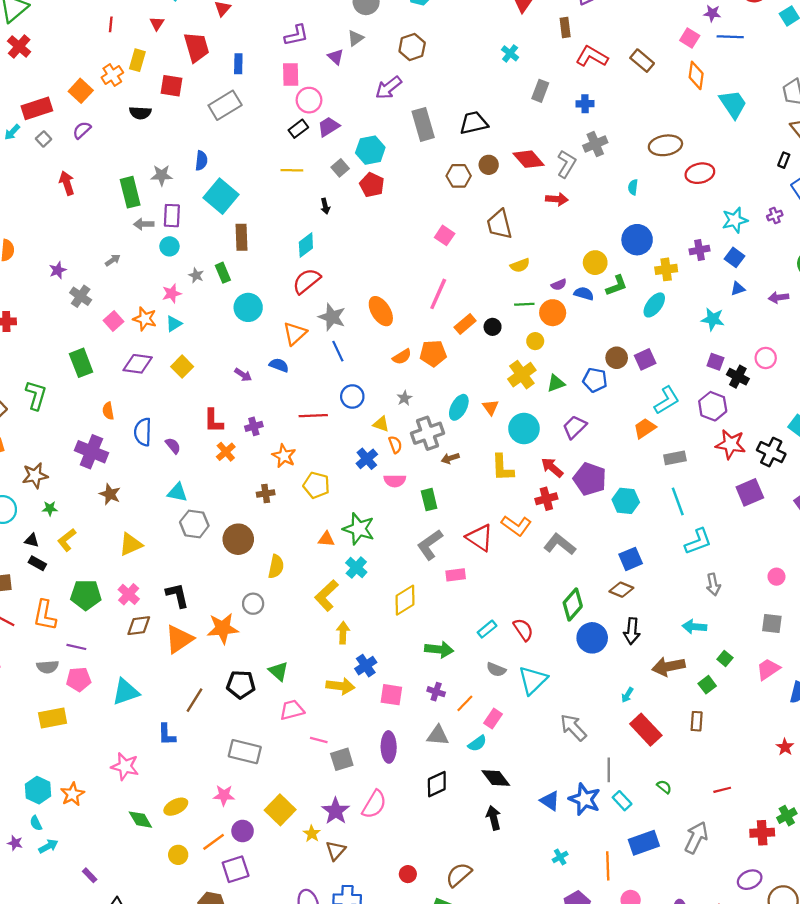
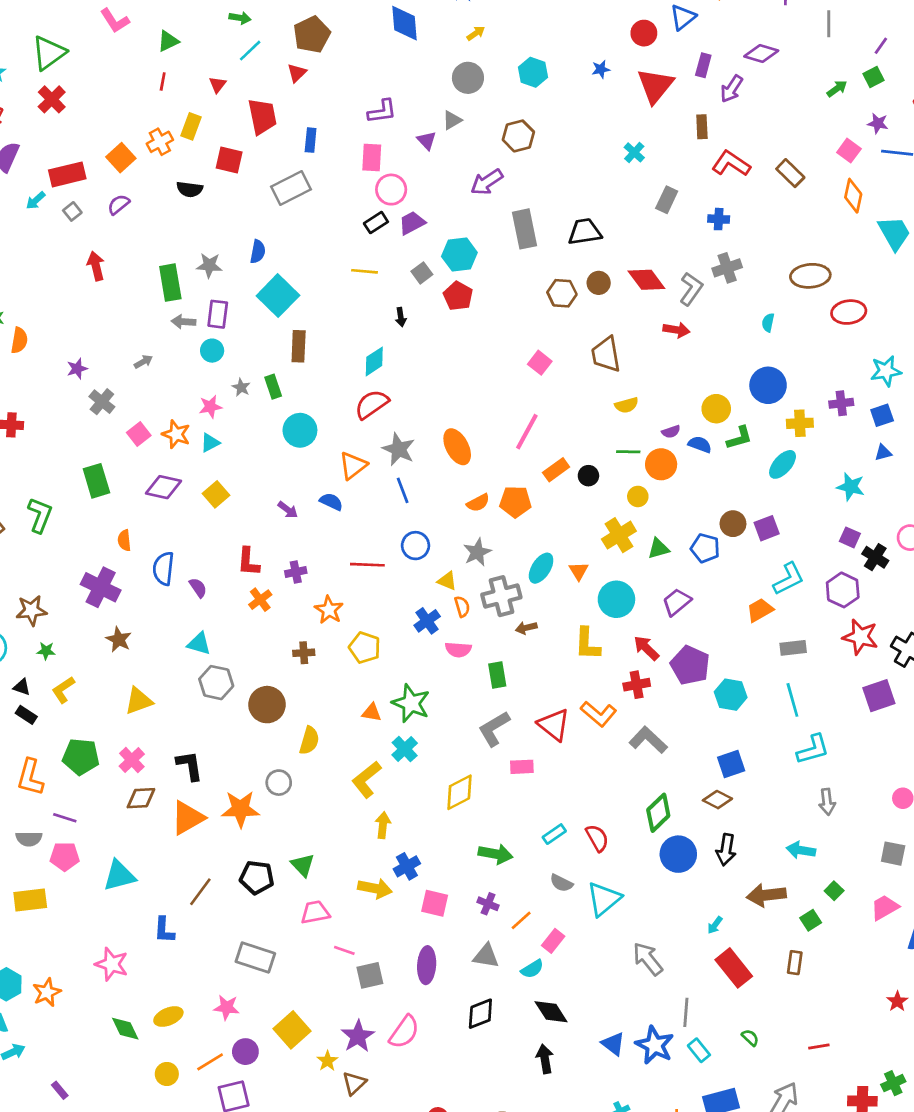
blue square: (734, 257) -> (882, 415), turned 30
gray star: (404, 398) -> (477, 552), size x1.5

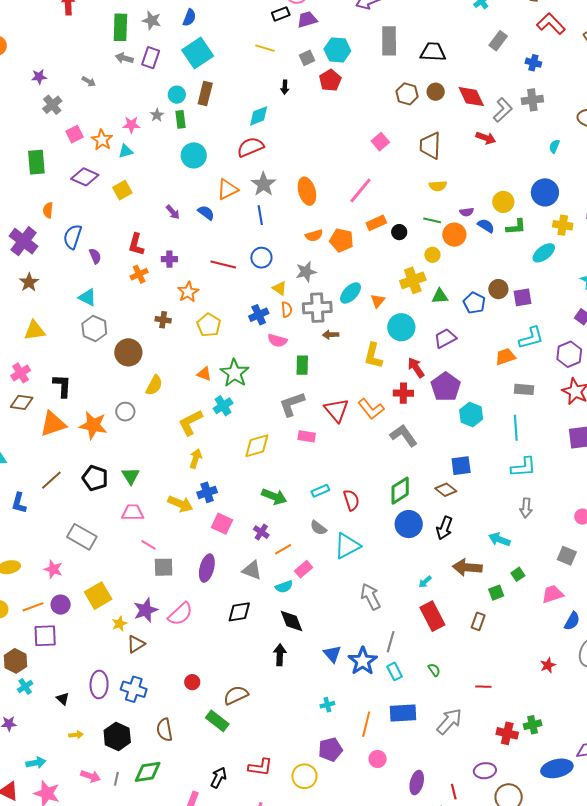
cyan circle: (212, 351) -> (177, 95), moved
gray arrow: (143, 362) -> (89, 82), turned 48

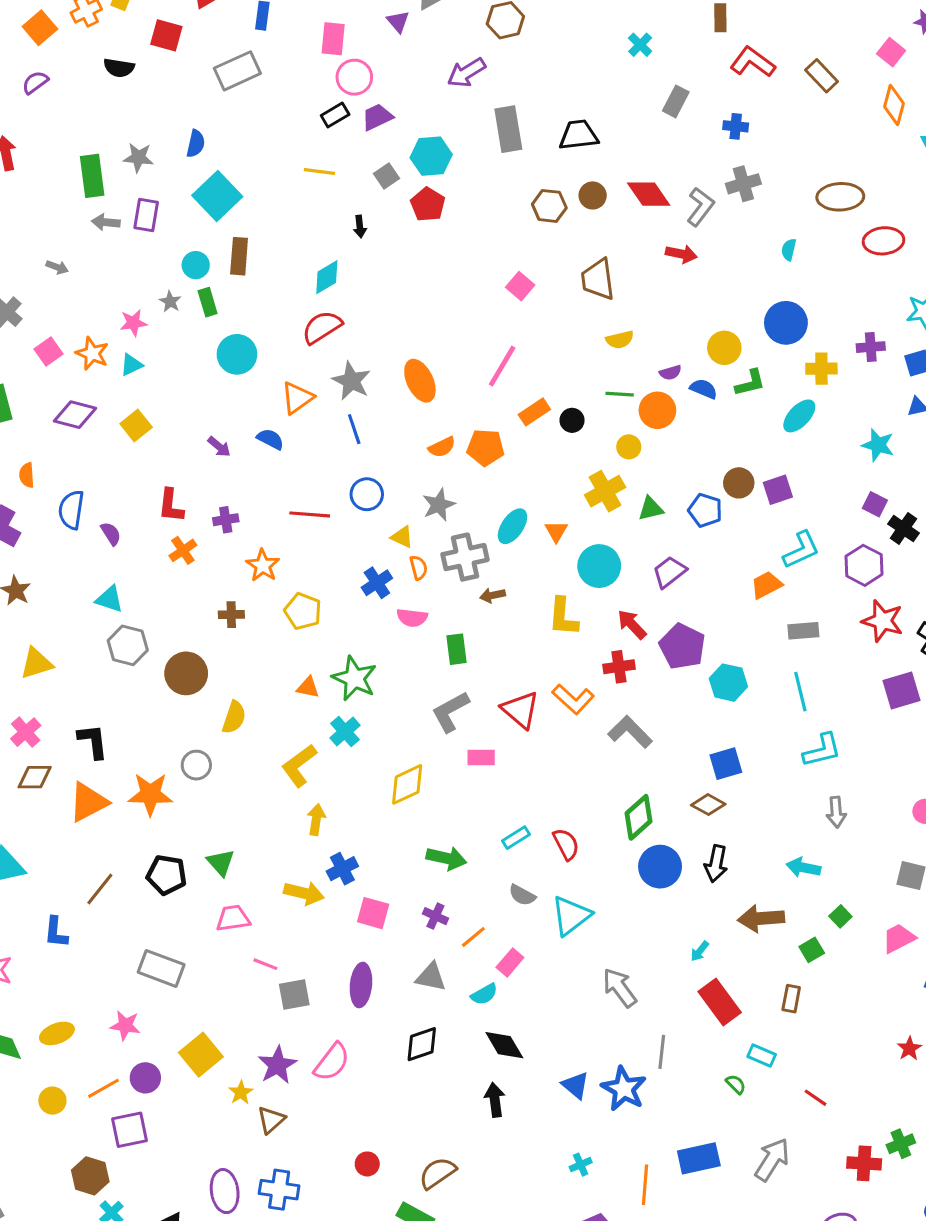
cyan rectangle: (395, 671) -> (762, 1056), moved, turned -30
red line: (483, 687) -> (816, 1098), turned 42

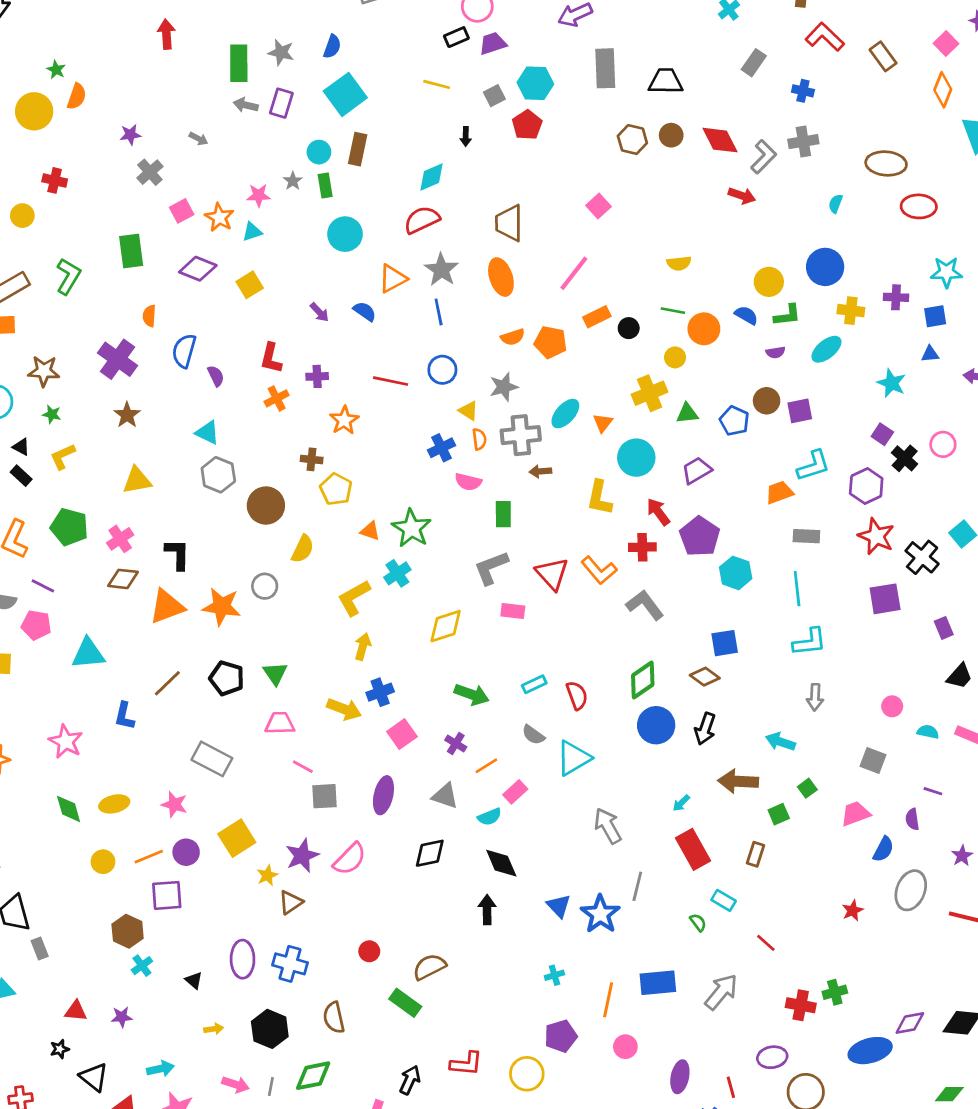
brown trapezoid: (598, 279) -> (509, 223), moved
purple semicircle: (670, 373) -> (775, 352), moved
yellow pentagon: (303, 611) -> (336, 489), moved
pink square: (373, 913) -> (402, 734), turned 32

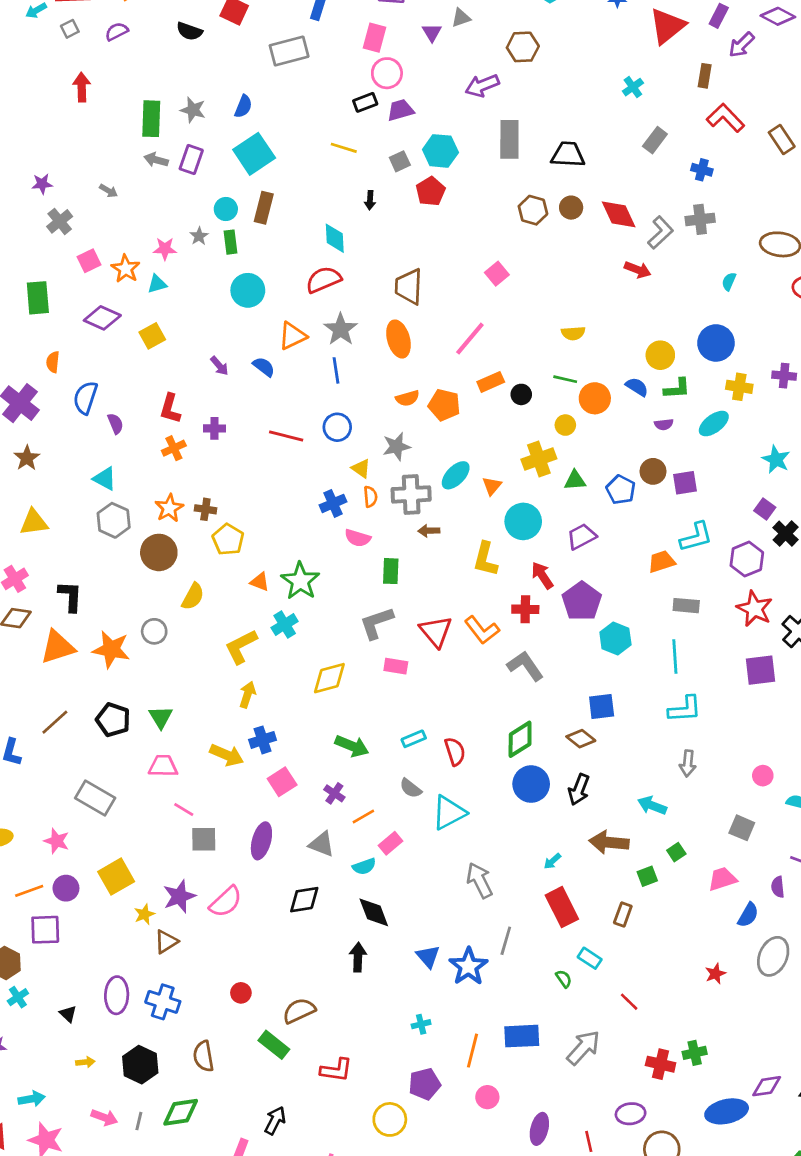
cyan diamond: (432, 177) -> (335, 238), turned -72
orange star: (344, 420) -> (169, 508), moved
red L-shape: (466, 1064) -> (336, 1070), moved

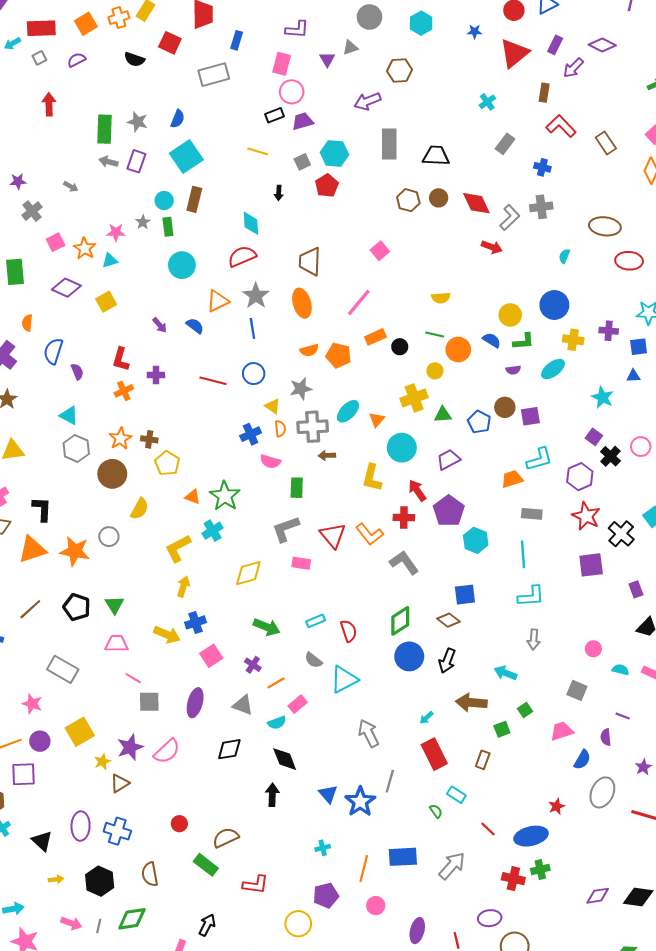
black triangle: (68, 1014) -> (42, 841), size x1.5
blue ellipse: (727, 1111) -> (531, 836), moved

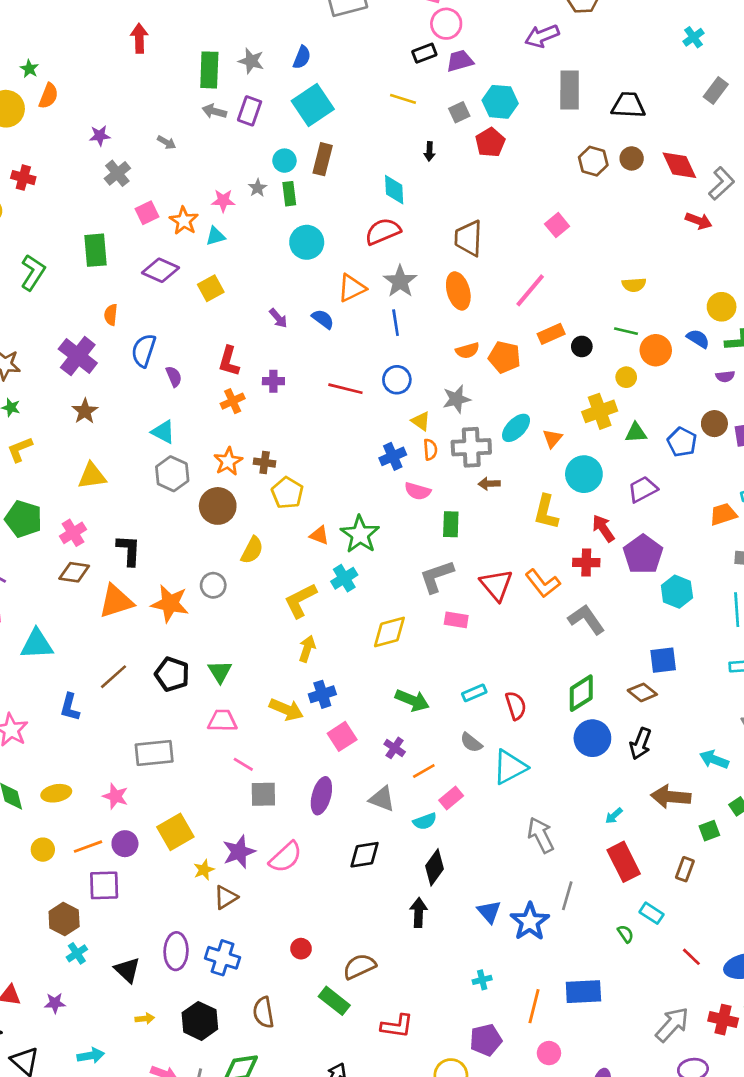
gray rectangle: (63, 669) -> (154, 753), turned -36
black diamond: (285, 759) -> (435, 867), turned 56
gray arrow: (452, 866) -> (672, 1025), moved

